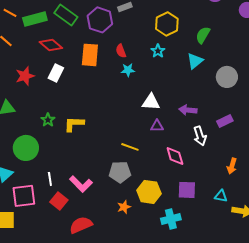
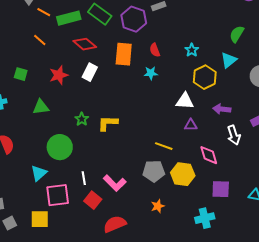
yellow hexagon: (167, 24) -> (205, 77), moved
cyan star: (128, 70) -> (151, 73), moved
yellow hexagon: (149, 192) -> (183, 174), moved

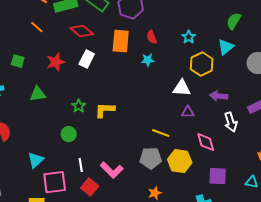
green circle: (60, 147) -> (69, 134), moved, size x0.6

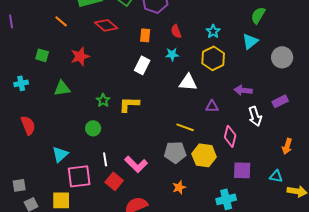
orange rectangle: (121, 41) -> (145, 35), size x0.6
white rectangle: (87, 59) -> (142, 65), moved
yellow hexagon: (202, 64) -> (213, 58), moved
white triangle: (182, 88) -> (188, 82), moved
pink diamond: (206, 142) -> (230, 136), turned 30

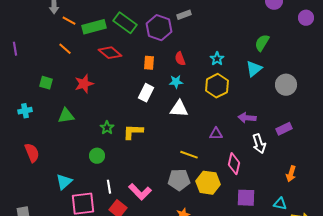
white triangle: (188, 82) -> (179, 109), moved

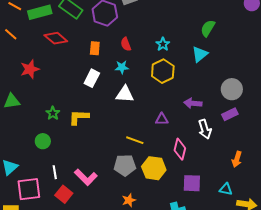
gray circle: (286, 85) -> (232, 89), moved

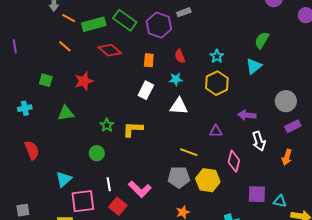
purple rectangle: (230, 114) -> (293, 126), moved
orange arrow: (237, 159) -> (287, 157), moved
purple square: (192, 183) -> (257, 194), moved

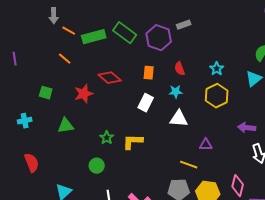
red diamond: (110, 50) -> (110, 78), moved
purple triangle: (216, 131) -> (206, 145), moved
pink diamond: (234, 161) -> (238, 186), moved

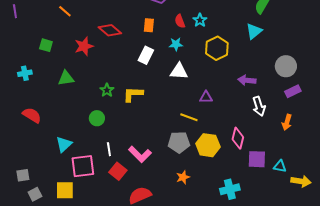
cyan star: (217, 69) -> (200, 20), moved
red semicircle: (32, 163) -> (32, 115), turned -36

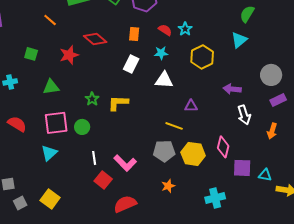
red semicircle: (180, 21) -> (165, 30), turned 144
pink square: (83, 166) -> (56, 123), moved
yellow square: (65, 190) -> (50, 199), turned 36

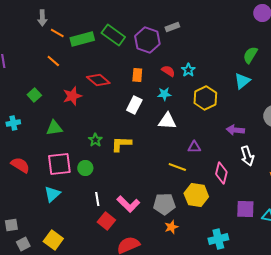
green square: (31, 54) -> (34, 95), turned 32
pink diamond: (223, 147) -> (221, 173), moved
gray pentagon: (164, 151) -> (164, 204), moved

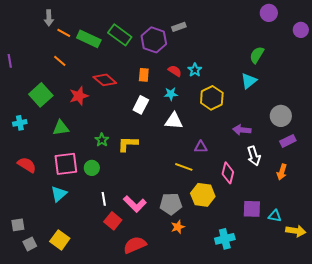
green rectangle: (82, 39) -> (89, 39), turned 40
green square: (34, 95) -> (41, 95), size x1.6

